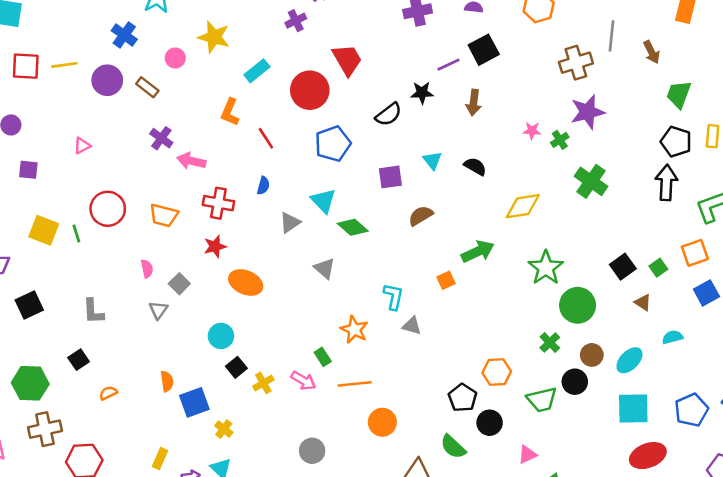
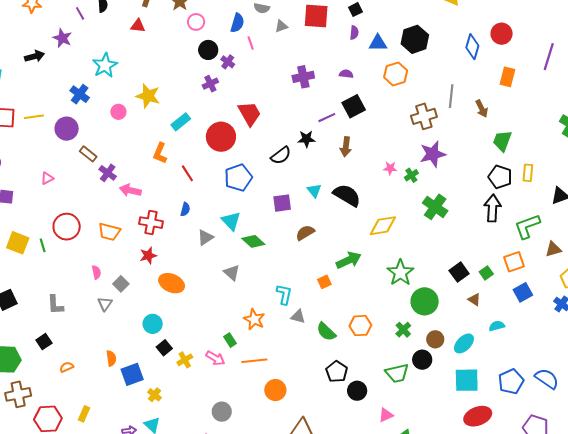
brown rectangle: (147, 87) -> (88, 154), moved
black semicircle: (475, 166) -> (347, 195), size x1.6
orange hexagon: (497, 372) -> (360, 326), moved
green semicircle: (453, 447) -> (326, 332), moved
yellow rectangle: (160, 459) -> (84, 414), moved

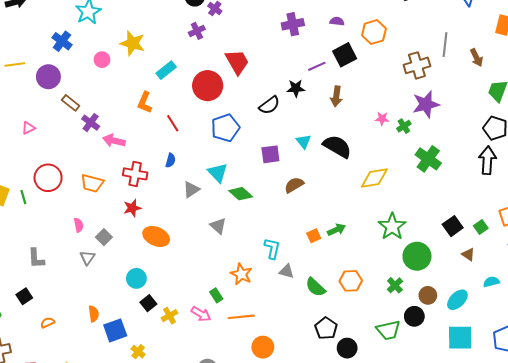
orange hexagon: (396, 74) -> (374, 32), moved
green arrow: (349, 260) -> (336, 230), moved, size x0.7

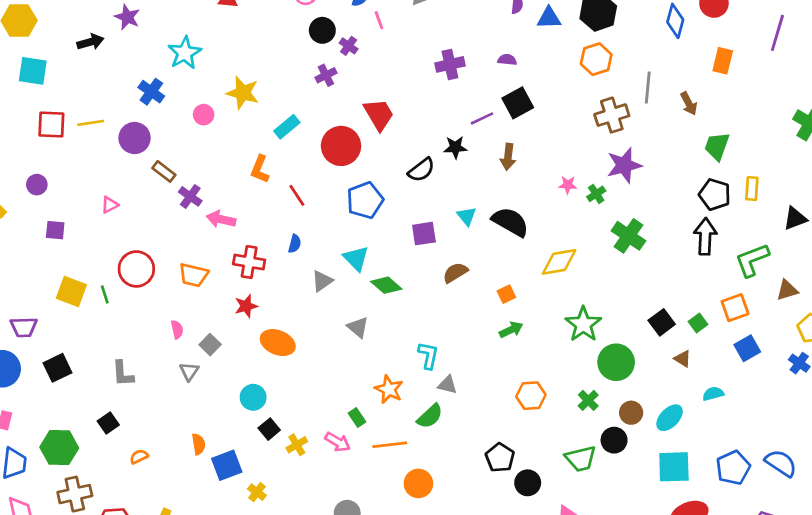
orange hexagon: (374, 32) -> (596, 59), moved
orange square: (314, 236) -> (506, 294), moved
green semicircle: (315, 287) -> (430, 416), moved, turned -85

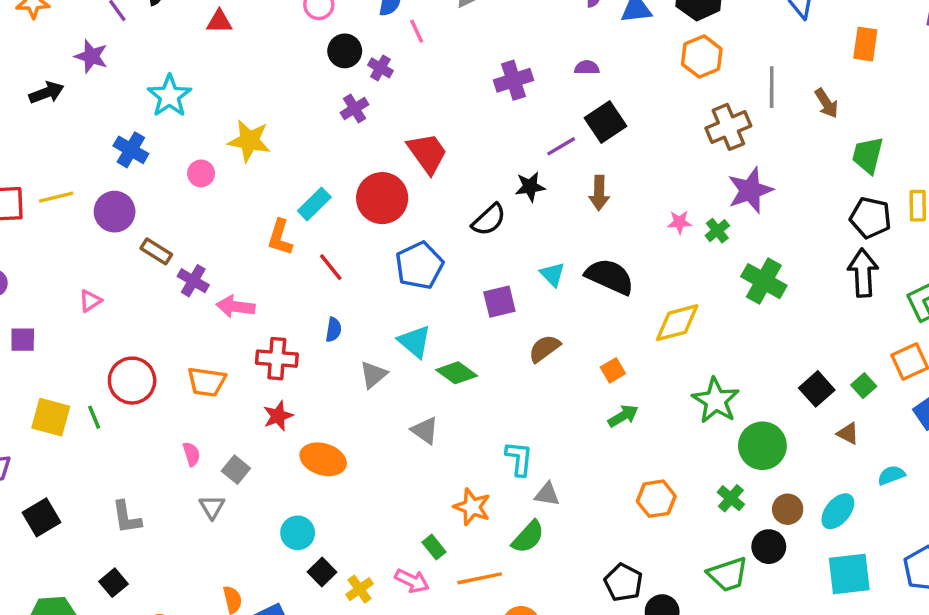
cyan rectangle: (287, 127) -> (314, 204), moved

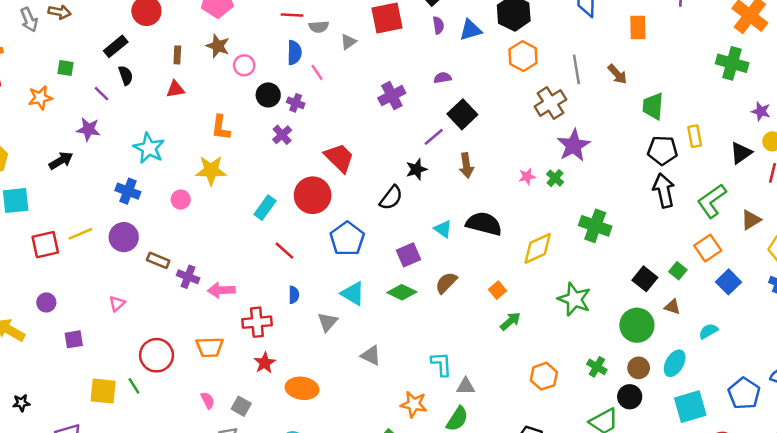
orange L-shape: (280, 237) -> (221, 128), moved
green cross: (764, 281) -> (595, 226), moved
green diamond: (457, 373) -> (402, 292), moved
green circle: (762, 446) -> (637, 325), moved

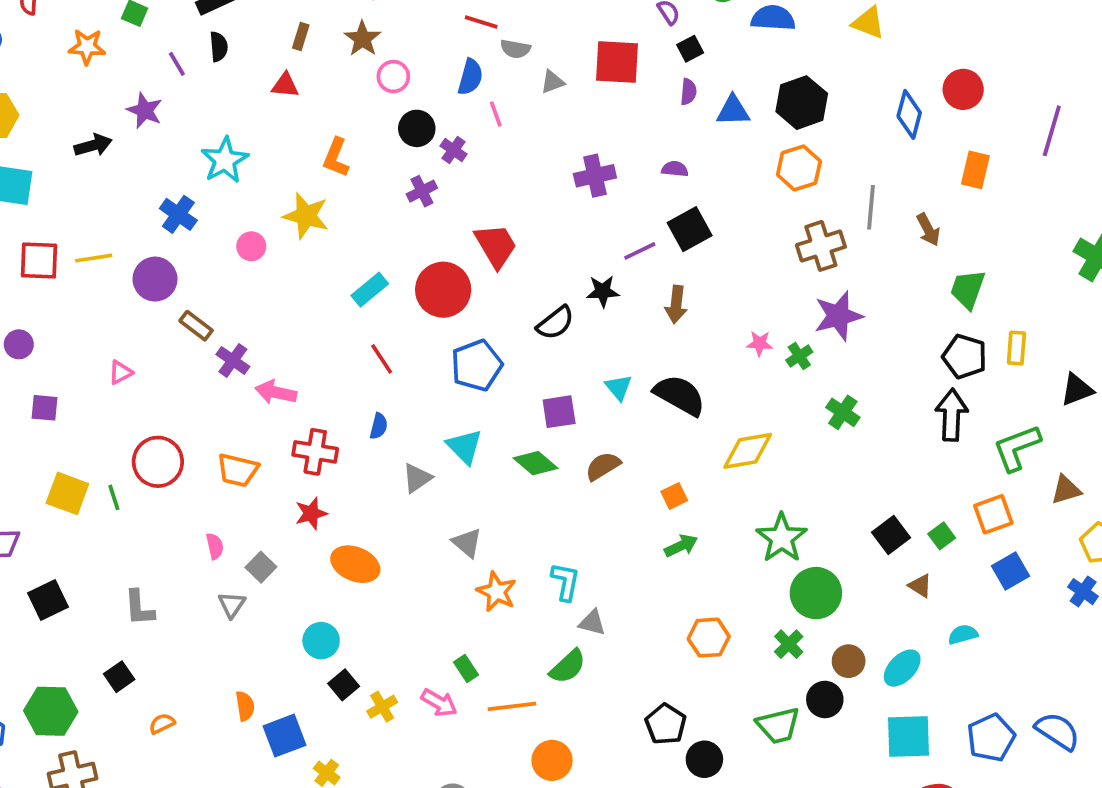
green cross: (595, 226) -> (843, 412), moved, size x0.7
green circle: (637, 325) -> (816, 593), moved
orange star: (414, 404) -> (497, 592), moved

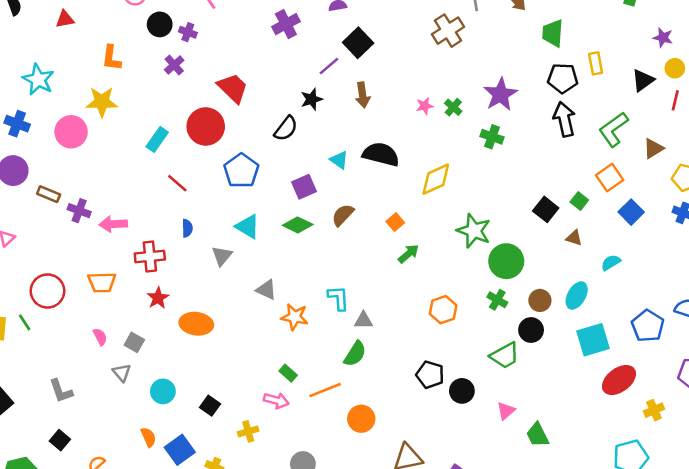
pink circle: (251, 246) -> (71, 132), size x1.6
purple star: (838, 316) -> (500, 94), moved
cyan circle: (321, 641) -> (163, 391), moved
yellow cross: (382, 707) -> (248, 431), moved, turned 30

